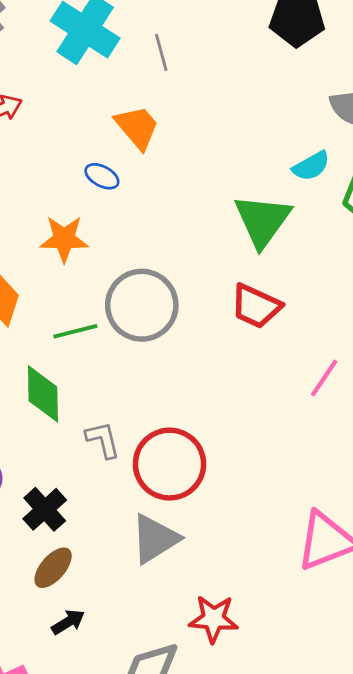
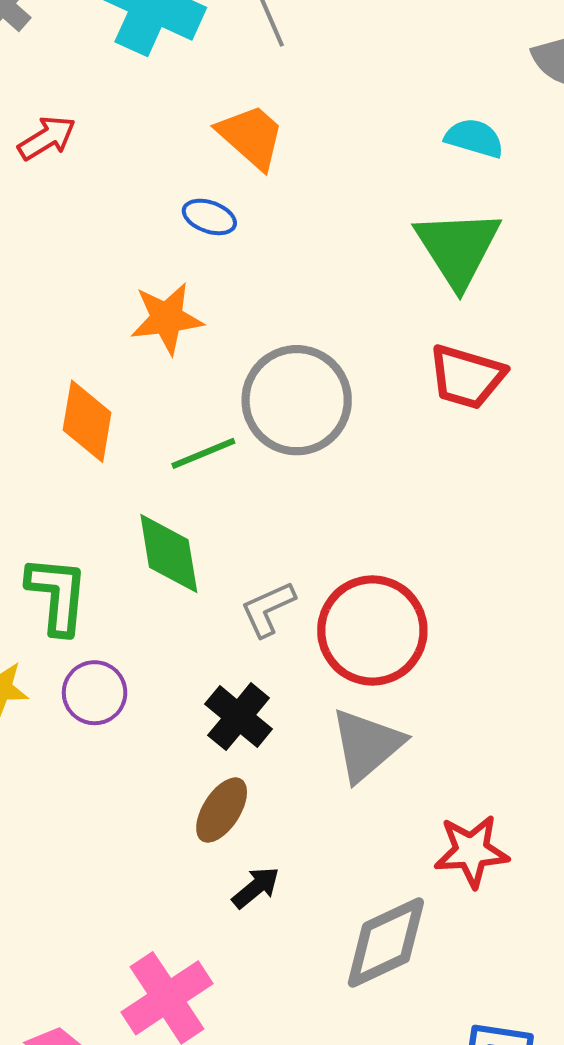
cyan semicircle: (311, 166) -> (474, 138), moved, turned -126
gray L-shape: (103, 440) -> (268, 609), turned -93
black cross: (45, 509) -> (239, 717), moved

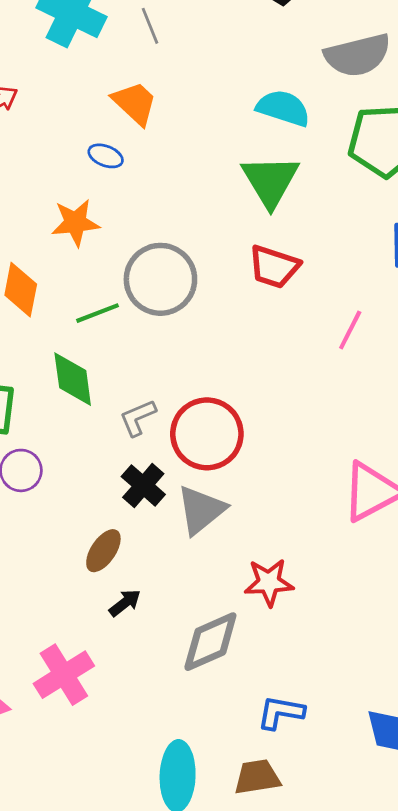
cyan semicircle: (474, 138) -> (283, 108), size x1.4
black cross: (239, 717) -> (143, 486), moved

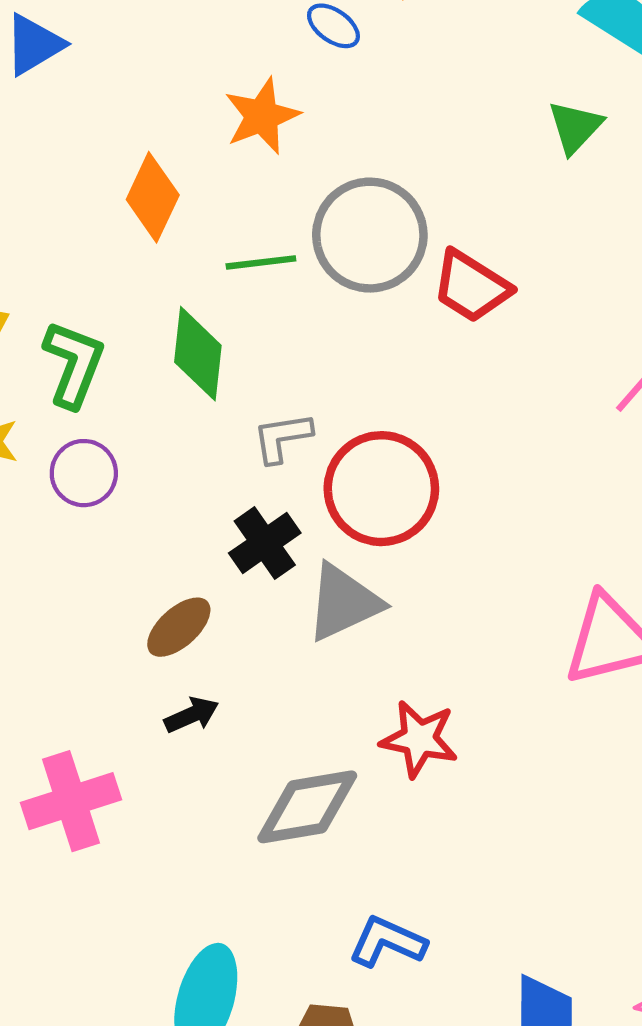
green triangle: (270, 181) -> (575, 127), size x0.6
orange star: (75, 223) -> (262, 116), turned -30
red trapezoid: (274, 267) -> (471, 286), moved

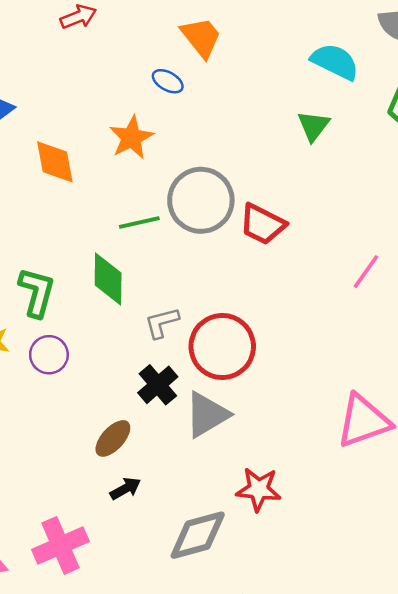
orange diamond: (153, 197) -> (55, 162), moved, turned -30

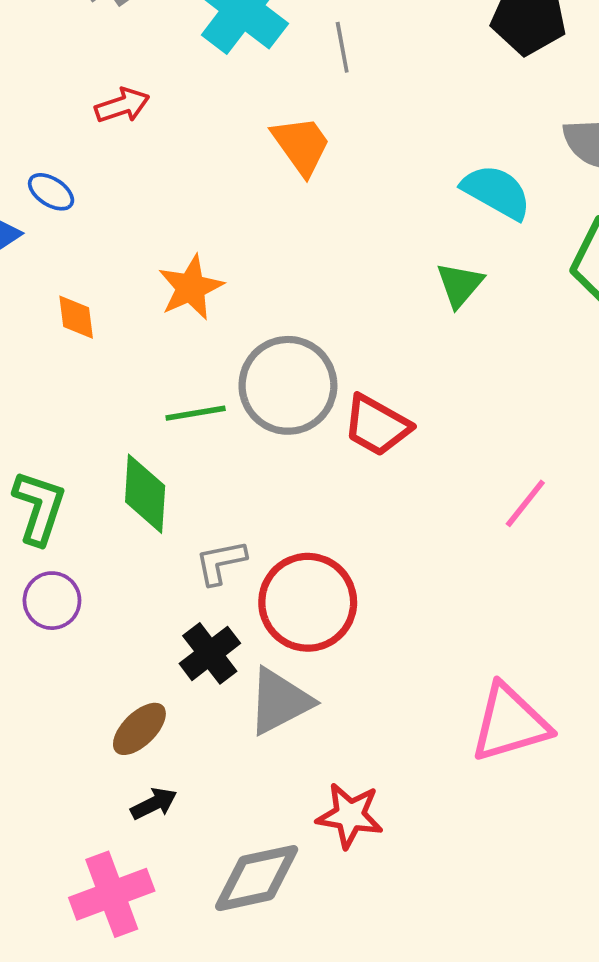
blue ellipse: (168, 81) -> (51, 192), moved
orange diamond: (55, 162) -> (76, 317), size x0.7
pink cross: (60, 545) -> (112, 894), moved

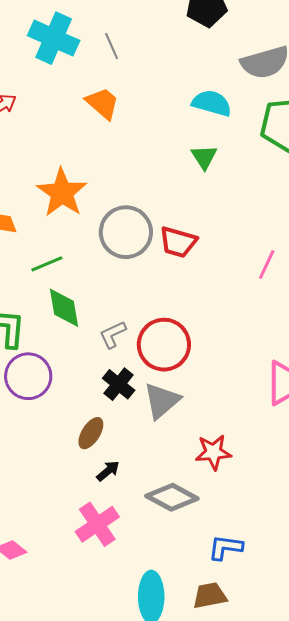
orange star: (191, 288) -> (62, 193), size x1.4
green line: (196, 413) -> (47, 264), moved
purple circle: (52, 601) -> (28, 376), size x1.5
gray diamond: (257, 878) -> (172, 497), turned 54

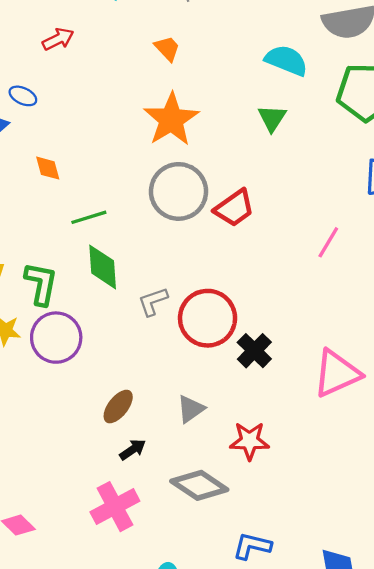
orange trapezoid: (102, 103) -> (167, 48), size x0.7
orange star: (62, 193) -> (171, 119), moved
red trapezoid: (178, 242) -> (234, 208), turned -57
black cross: (119, 384) -> (254, 351), moved
gray triangle: (162, 401) -> (191, 409), moved, size x0.7

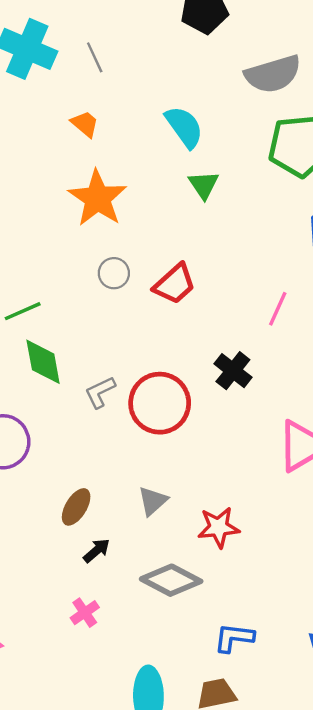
cyan semicircle: (286, 60) -> (184, 127), moved, turned 39
gray circle: (179, 191) -> (114, 273), size x0.5
black cross: (254, 351) -> (233, 371), moved
pink cross: (115, 507) -> (85, 613), size x0.6

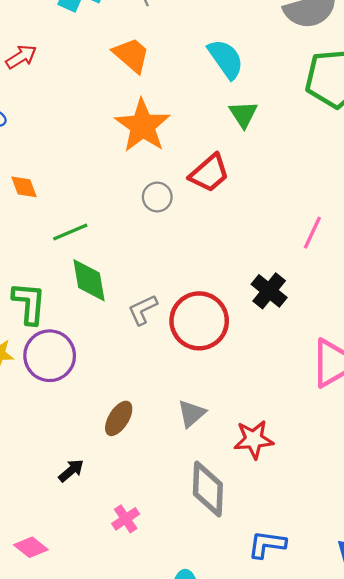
orange trapezoid: (85, 124) -> (131, 55), size x1.4
red trapezoid: (175, 284) -> (209, 173), moved
black arrow: (97, 551) -> (71, 471), moved
gray diamond: (171, 580) -> (208, 489), turned 64

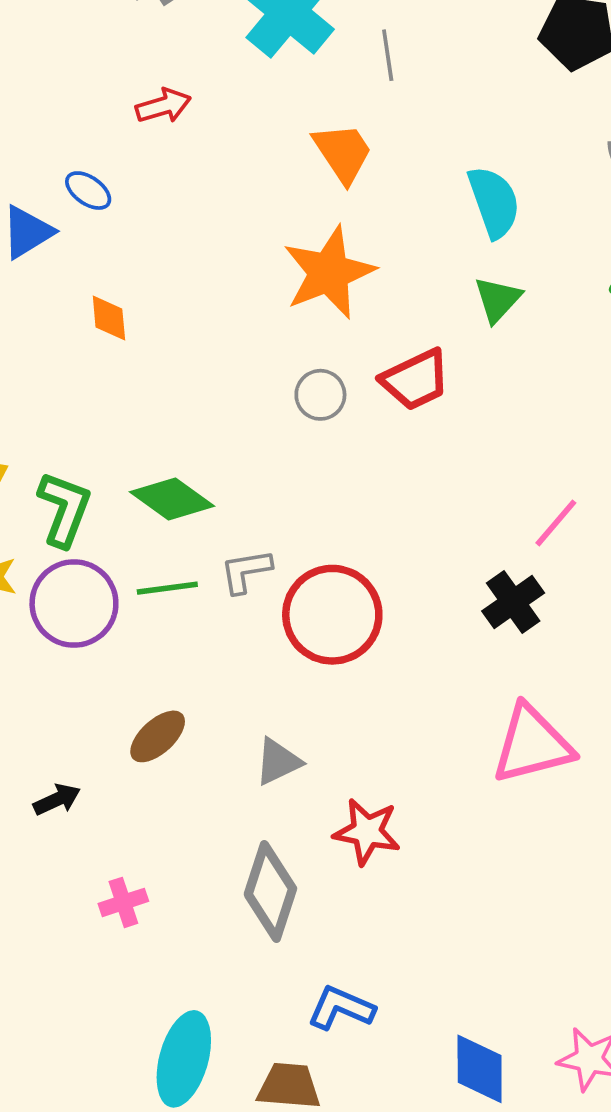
green line: (70, 232) -> (167, 588), moved
green diamond: (89, 280) -> (172, 499), turned -60
black cross: (269, 291) -> (513, 602), moved

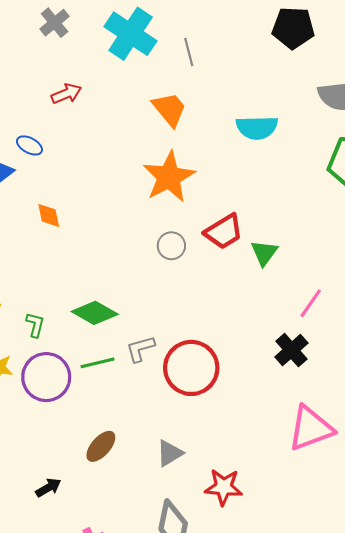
cyan semicircle: (494, 202) -> (257, 128), turned 114
green triangle: (498, 300) -> (264, 253), moved
green L-shape: (64, 509) -> (35, 325), size x0.6

